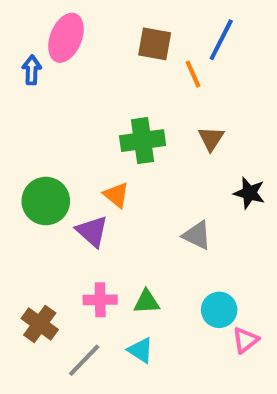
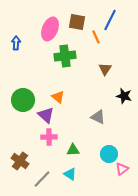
pink ellipse: (66, 38) -> (50, 29), moved
blue arrow: (32, 70) -> (16, 43), moved
green cross: (143, 141) -> (65, 56), moved
pink cross: (100, 300) -> (49, 137), moved

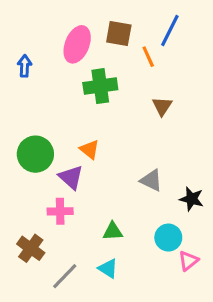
black star: (124, 96) -> (191, 199), moved
pink cross: (49, 137) -> (60, 211), moved

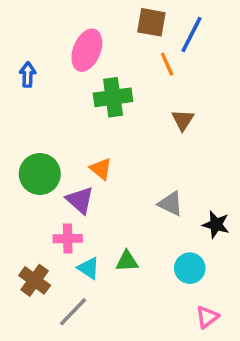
brown square: (119, 34) -> (151, 22), moved
pink triangle: (188, 261) -> (207, 317), moved
cyan triangle: (108, 268) -> (89, 268), moved

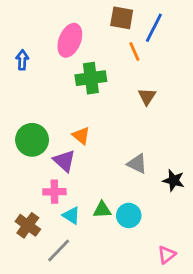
cyan circle: (190, 268) -> (129, 215), moved

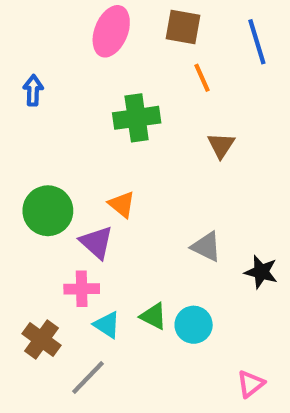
blue line: (154, 28) -> (257, 42), moved, turned -44
pink ellipse: (70, 40) -> (111, 31), moved
green triangle: (102, 210) -> (153, 316), turned 30

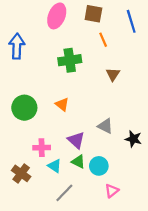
blue arrow: (33, 90) -> (17, 46), size x1.6
purple triangle: (96, 242) -> (76, 140), moved
gray line: (88, 378) -> (64, 193), moved
pink triangle: (251, 384) -> (112, 191), moved

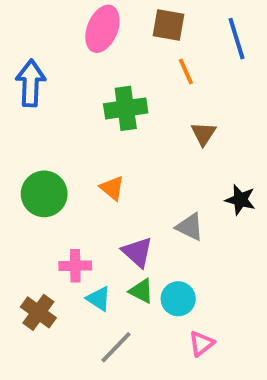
black star: (133, 139) -> (240, 200), moved

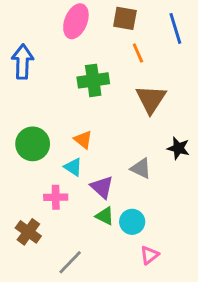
brown triangle: (203, 134) -> (151, 99), size x1.6
cyan triangle: (99, 299) -> (73, 167), moved
gray line: (116, 347) -> (70, 262), moved

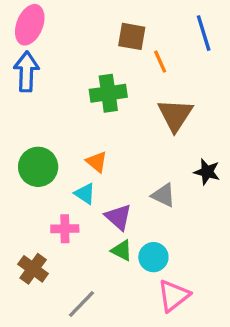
brown square: (125, 18) -> (132, 36), moved
pink ellipse: (76, 21) -> (30, 25), moved
pink triangle: (149, 255) -> (174, 296), size x1.5

